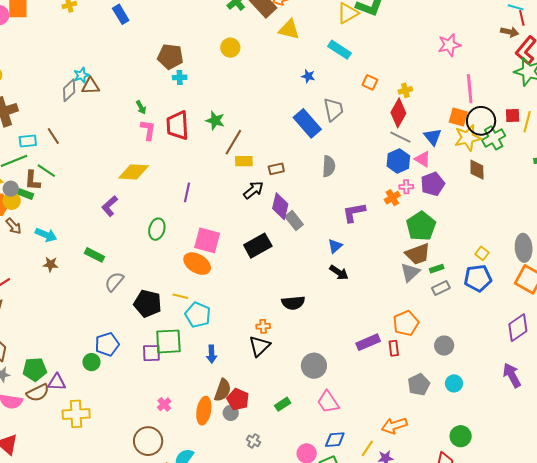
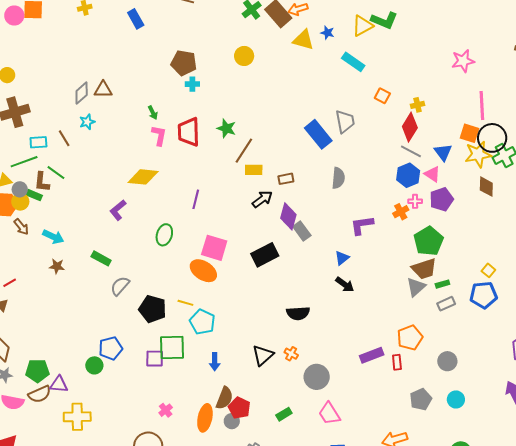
cyan star: (81, 75) -> (87, 122), moved
blue star: (308, 76) -> (327, 33), moved
orange cross: (263, 326) -> (291, 354), moved, turned 32

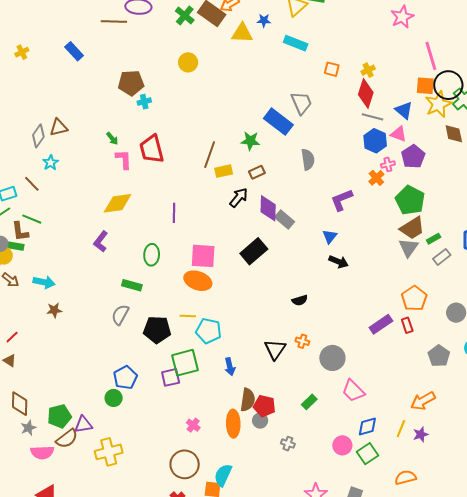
green star: (226, 128) -> (250, 141), moved
green rectangle: (101, 258) -> (132, 285), moved
black semicircle: (298, 313) -> (300, 300), size x0.7

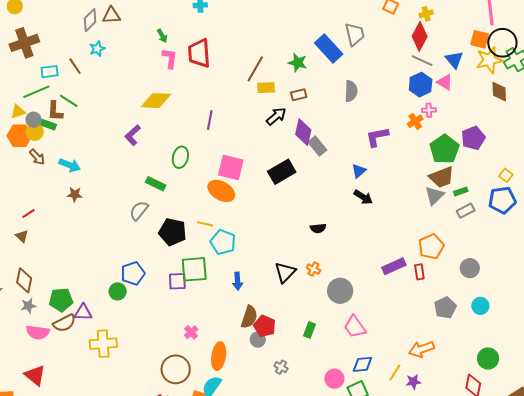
purple pentagon: (413, 157) -> (473, 138), moved
green rectangle: (309, 402) -> (309, 330), turned -35
orange ellipse: (233, 424) -> (219, 356), moved

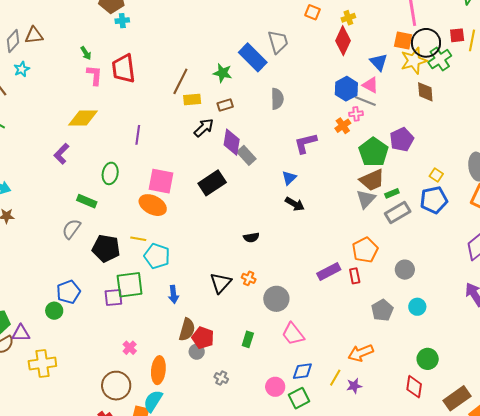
gray line: (422, 61) -> (365, 101), moved
gray rectangle: (466, 211) -> (398, 212), size x1.4

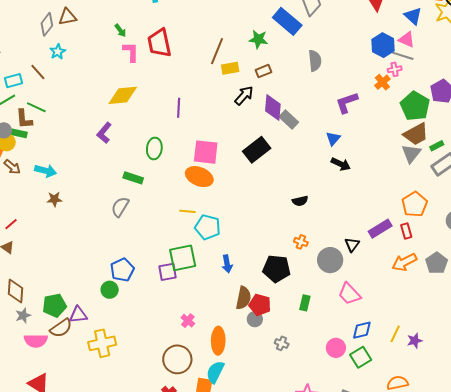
black pentagon: (106, 248) -> (277, 269), moved
black triangle: (221, 283) -> (352, 245), moved, size x0.7
orange arrow: (361, 353) -> (404, 262), moved

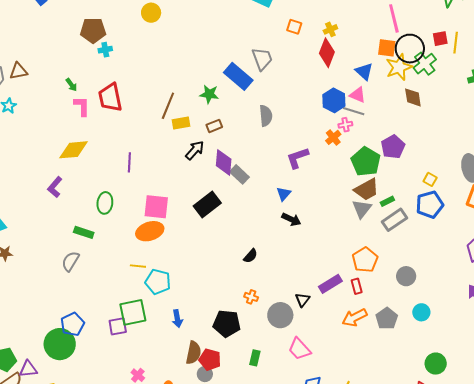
orange ellipse: (199, 177) -> (150, 231), turned -40
black semicircle: (300, 201) -> (251, 256), turned -35
green circle: (110, 290) -> (60, 344), size x1.8

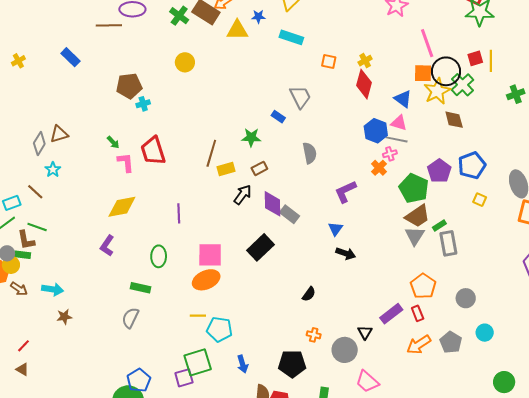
blue rectangle: (238, 76) -> (278, 117), size x0.5
blue pentagon: (430, 205) -> (472, 165), moved
gray rectangle: (395, 220) -> (448, 243), turned -60

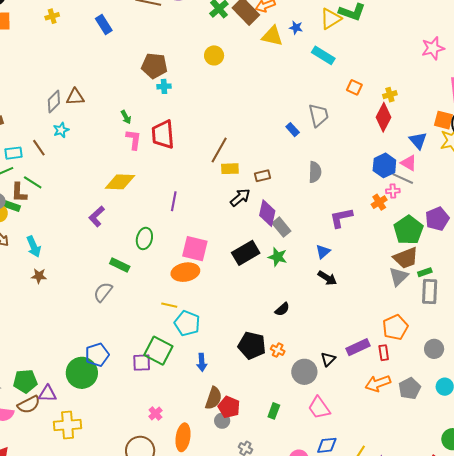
green star: (251, 137) -> (278, 257), moved
cyan arrow: (53, 289) -> (34, 247), turned 45
green square: (198, 362) -> (158, 351), turned 32
black pentagon: (292, 364) -> (252, 345), moved

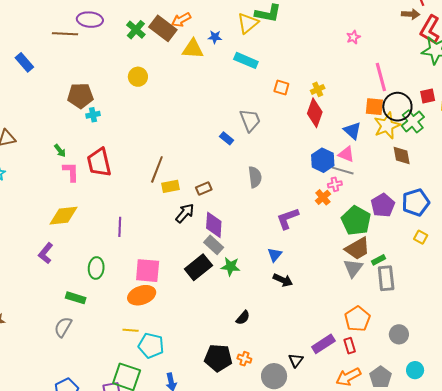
pink star: (433, 48) -> (353, 37), size x0.6
gray rectangle: (281, 227) -> (214, 245), moved

